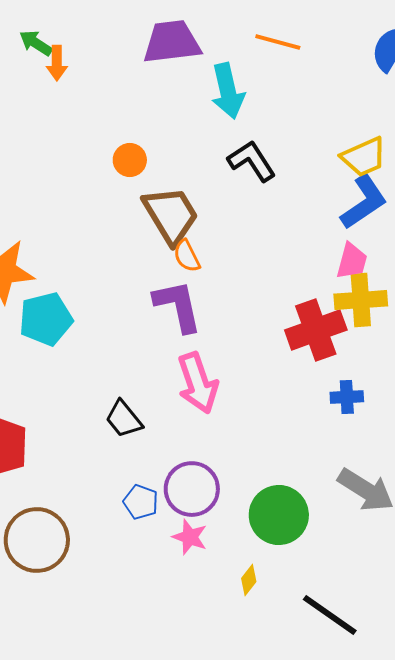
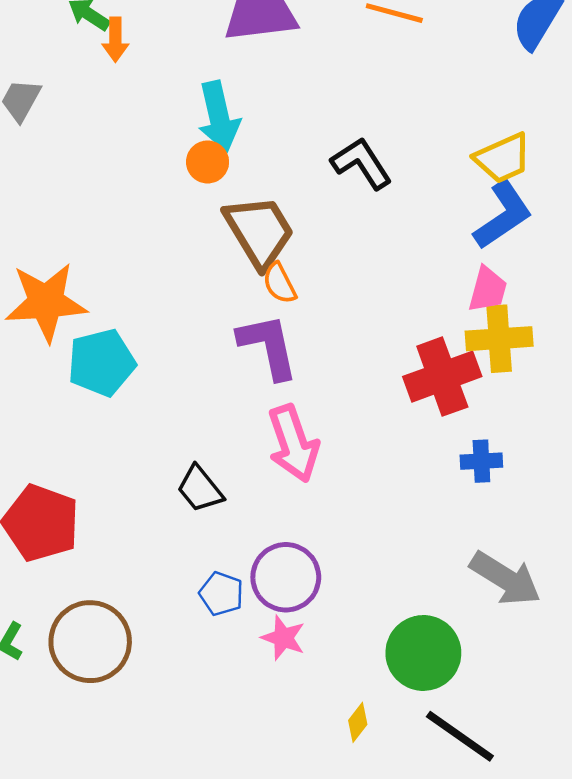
cyan arrow: (228, 91) -> (219, 117), moved
green circle: (279, 515) -> (423, 653), moved
yellow diamond: (249, 580) -> (358, 722), moved

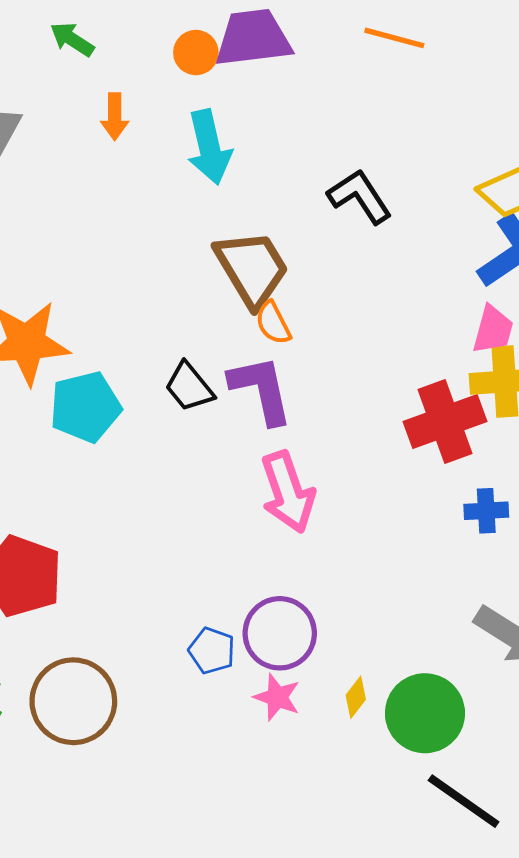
orange arrow: (115, 40) -> (115, 116), moved
orange circle: (208, 162) -> (196, 53), moved
black trapezoid: (200, 489) -> (189, 387), moved
yellow diamond: (358, 722) -> (356, 697), moved

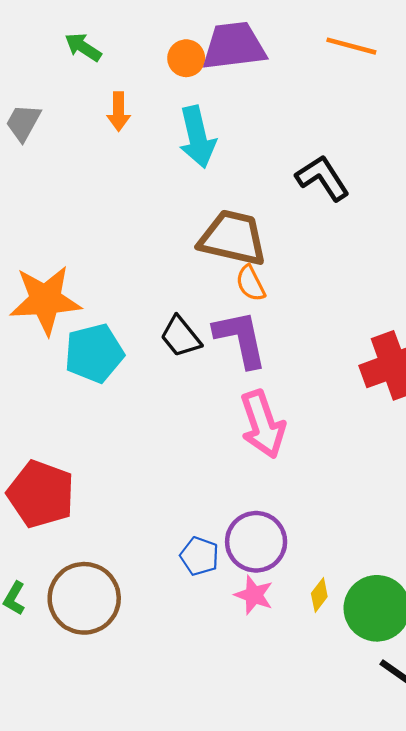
brown trapezoid: (252, 268) -> (233, 238), turned -46

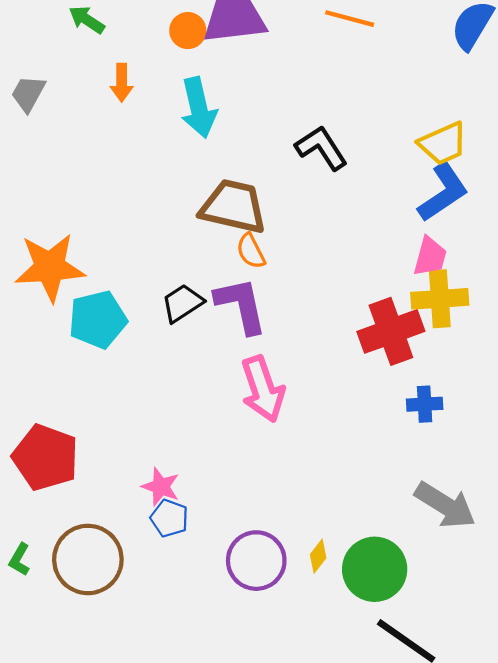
black trapezoid: (181, 337) -> (182, 303), turned 96
purple circle: (256, 542) -> (256, 561), moved
blue pentagon: (199, 556) -> (169, 518), moved
pink star: (254, 595) -> (161, 487), moved

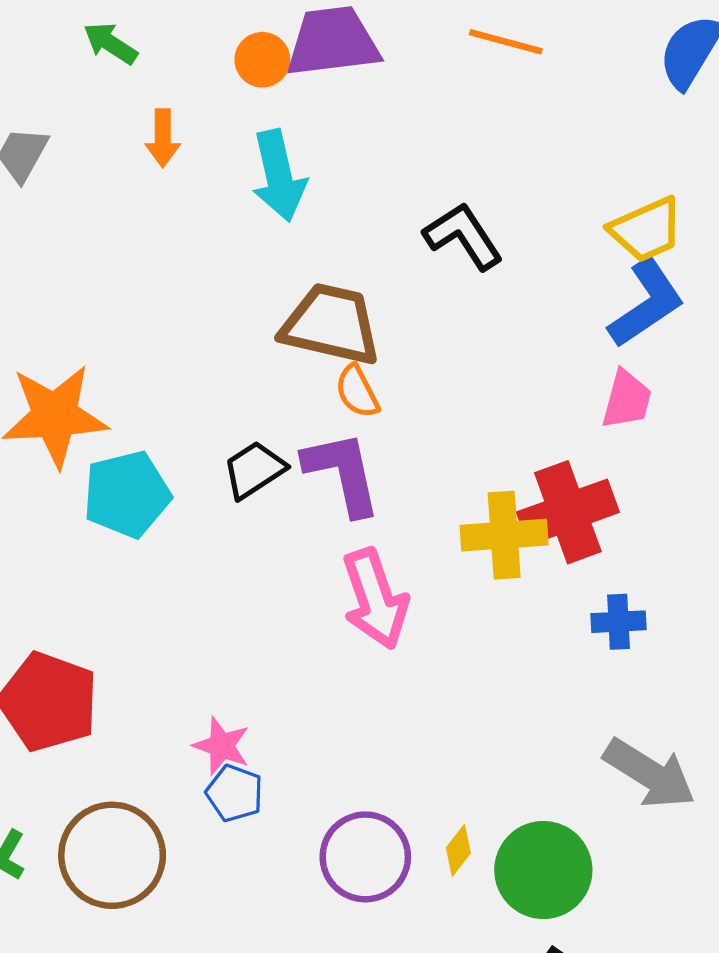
yellow cross: (440, 299) -> (504, 535), moved

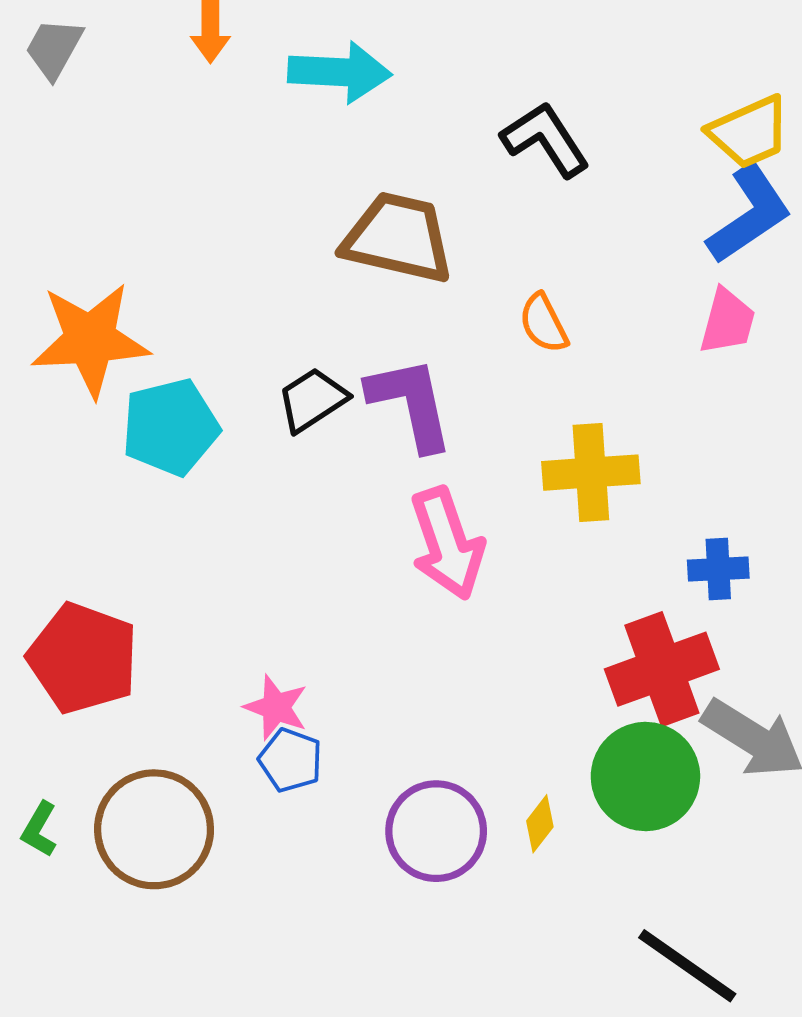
cyan arrow: (279, 176) -> (340, 72), turned -74
orange semicircle: (357, 391) -> (544, 323), moved
red cross: (568, 512) -> (662, 669), moved
green circle: (543, 870) -> (645, 777), moved

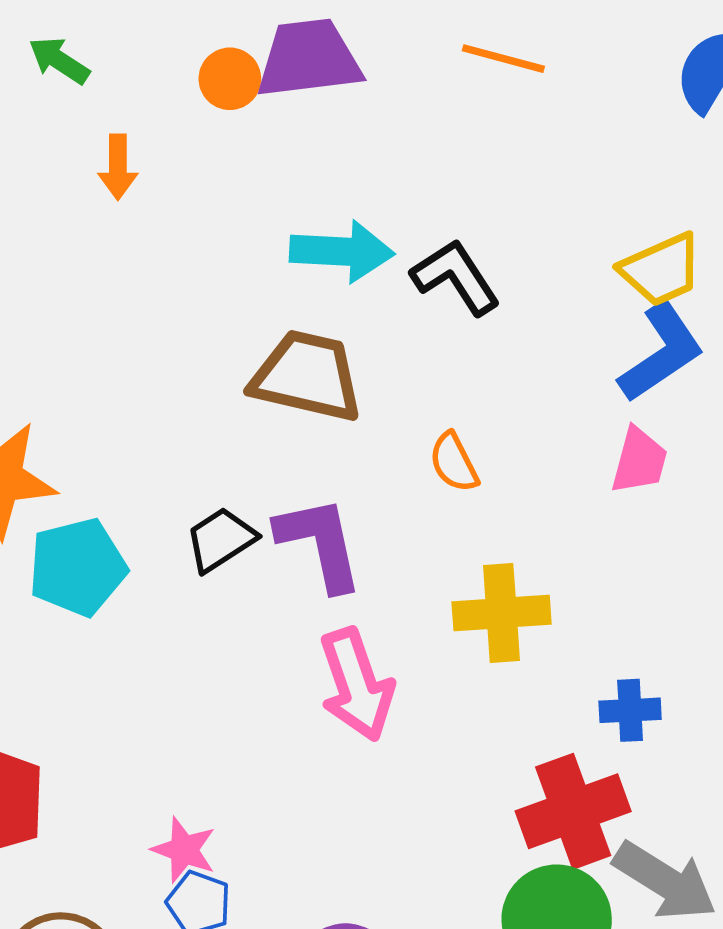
cyan arrow: (340, 72) -> (342, 251), moved

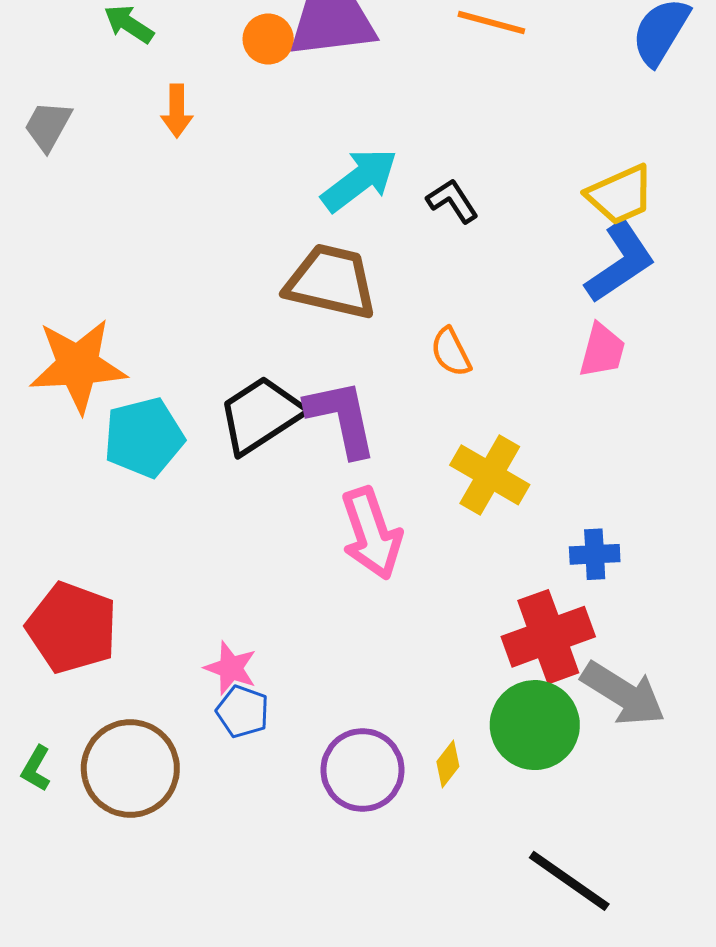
cyan arrow: (342, 251) -> (359, 180), turned -40
black L-shape: (456, 277) -> (452, 201), size x0.7
black trapezoid: (221, 540) -> (261, 415), size x1.5
yellow cross: (502, 613) -> (490, 475), turned 34

